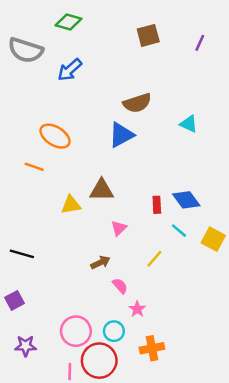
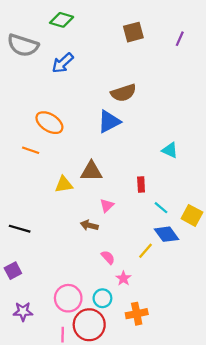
cyan triangle: (189, 124) -> (170, 150), moved
blue diamond: (186, 200) -> (167, 234), moved
yellow line: (154, 259) -> (146, 251), moved
brown arrow: (100, 262) -> (89, 225), moved, turned -140

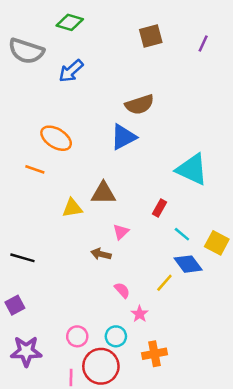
cyan triangle: (170, 150) -> (192, 169), size x1.8
red rectangle: (141, 184) -> (159, 208), turned 32
pink circle: (68, 298) -> (77, 336), size x0.7
purple star: (23, 311) -> (26, 351), size x1.4

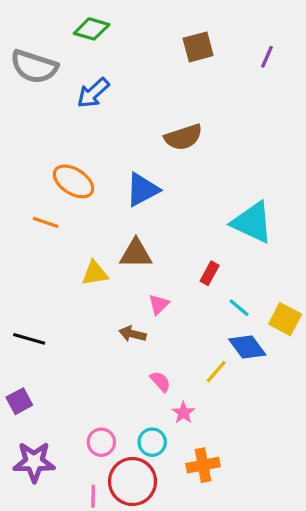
blue triangle: (123, 137) -> (142, 190), moved

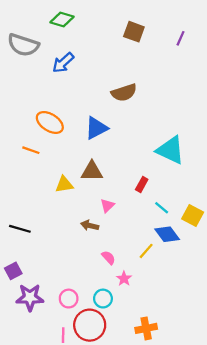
brown square: (198, 47) -> (134, 32), turned 35
purple star: (34, 462) -> (30, 297), moved
orange cross: (203, 465) -> (146, 328), moved

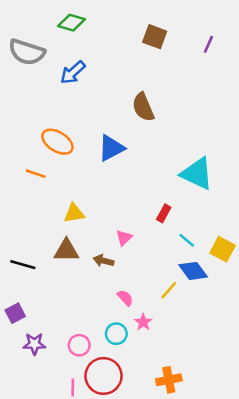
brown semicircle: (124, 93) -> (143, 107), turned 85
brown triangle: (92, 171) -> (66, 250), moved
purple star: (30, 297) -> (34, 344), size x0.7
cyan circle: (103, 299) -> (116, 334), moved

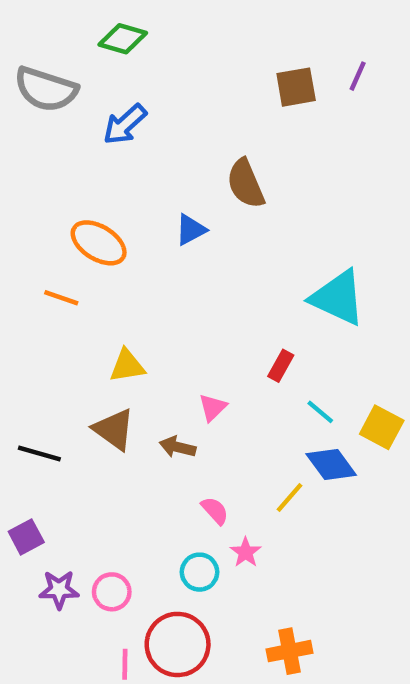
brown square: (155, 37) -> (296, 87), moved, turned -30
blue triangle: (111, 148) -> (191, 230), moved, size x0.7
brown triangle: (66, 250) -> (114, 429), turned 36
pink circle: (79, 345) -> (112, 592), moved

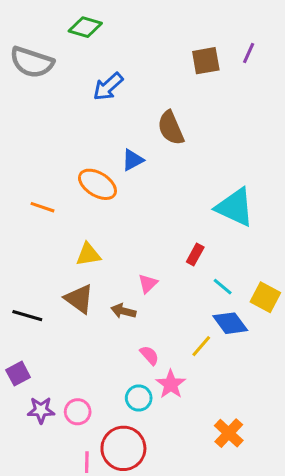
blue arrow: (125, 124) -> (108, 87), moved
orange ellipse: (99, 243) -> (97, 184), moved
pink star: (246, 552) -> (171, 384), size x1.4
orange cross: (289, 651) -> (229, 433), moved, turned -36

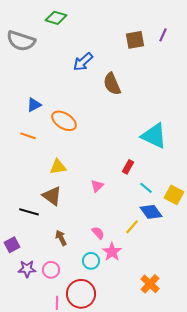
blue arrow: (108, 87) -> (83, 62), moved
blue triangle: (133, 160) -> (34, 105), moved
brown arrow: (123, 311) -> (61, 238), moved, turned 49
black line: (27, 316) -> (29, 212), moved

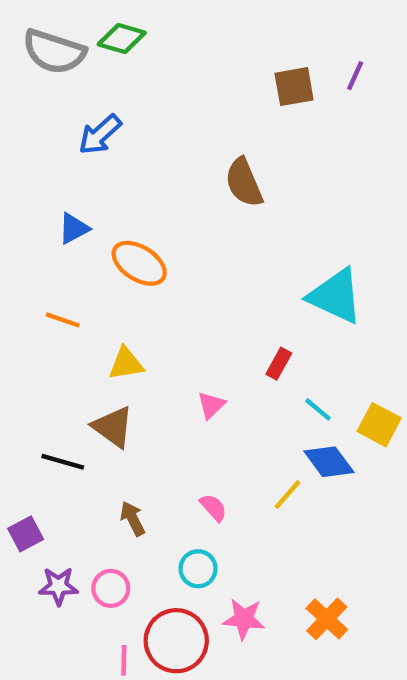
gray semicircle: (21, 41) -> (54, 52), moved
blue arrow: (83, 62) -> (100, 135), moved
orange line: (28, 136) -> (63, 320), moved
pink star: (112, 252) -> (244, 619), moved, turned -30

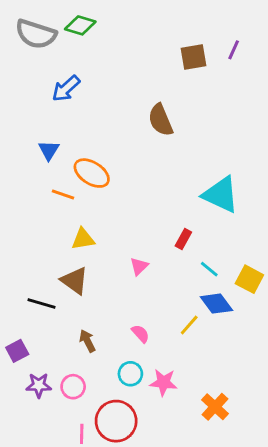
blue triangle: (74, 228) -> (49, 150), turned -30
orange line: (63, 320) -> (63, 195), moved
pink star: (244, 619) -> (163, 382), moved

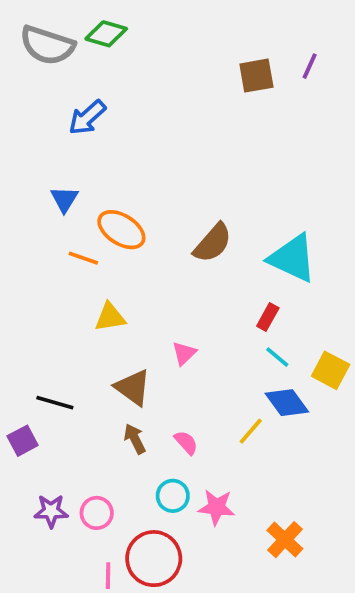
brown semicircle: (161, 120) -> (213, 243), moved, turned -116
red rectangle: (183, 239) -> (268, 317), moved
brown triangle: (75, 281) -> (133, 387), moved
brown arrow: (87, 341) -> (135, 439), moved
purple square: (17, 351) -> (23, 441), moved

